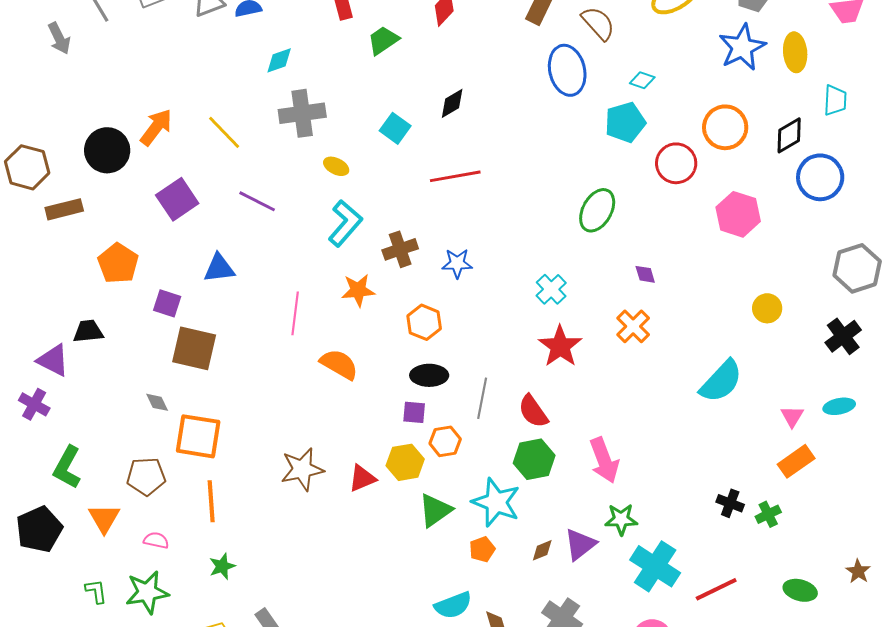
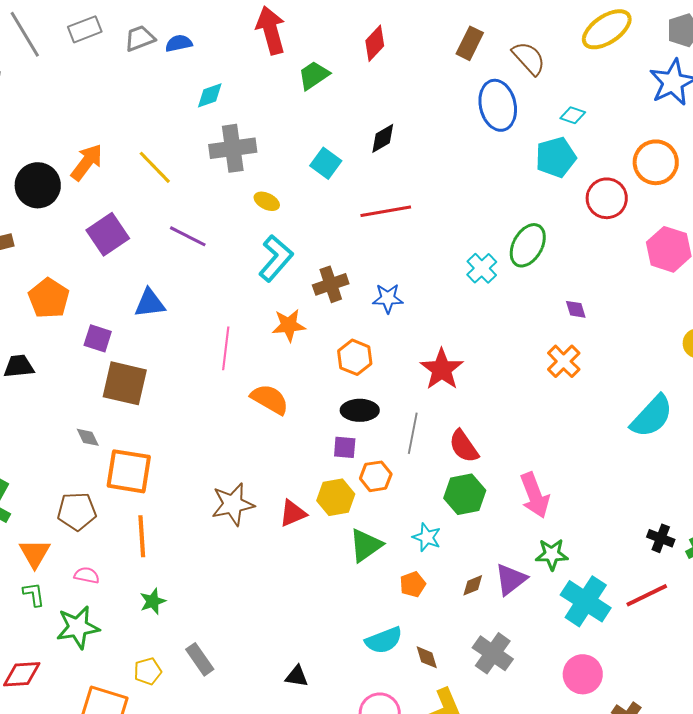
cyan cross: (551, 289) -> (482, 268), moved
red star: (560, 346) -> (442, 369), moved
cyan star: (496, 502) -> (427, 537), size x0.6
red line: (716, 589) -> (647, 595), moved
green L-shape: (96, 591) -> (34, 594), moved

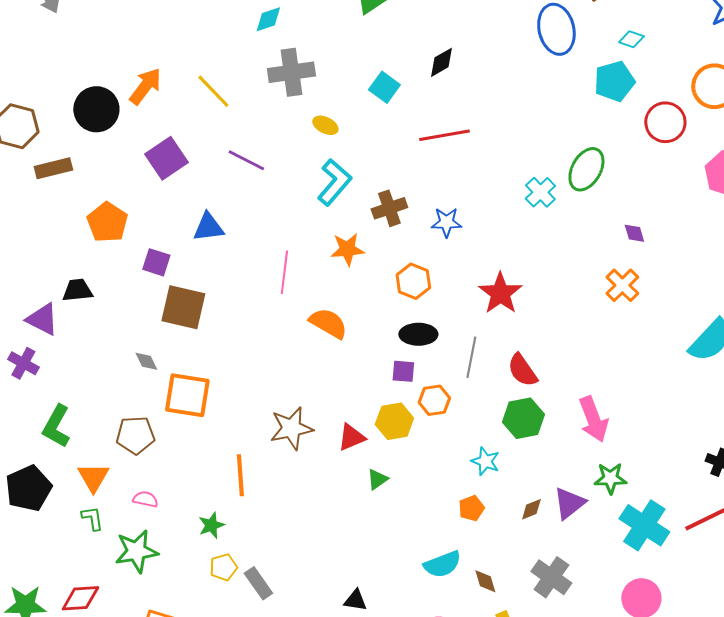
orange line: (142, 536) -> (240, 475), moved
green triangle: (366, 545) -> (377, 479), moved, size x0.6
yellow pentagon: (148, 671) -> (223, 567), moved

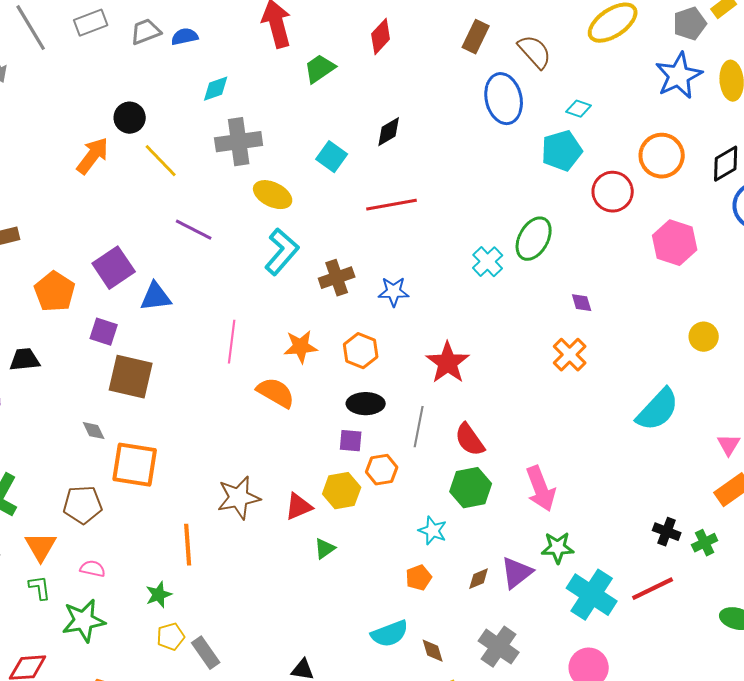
black circle: (96, 109) -> (130, 118), moved, size x0.7
yellow ellipse: (325, 125) -> (273, 195), size x1.5
purple square: (166, 158) -> (114, 268), moved
orange star: (347, 249) -> (301, 347), moved

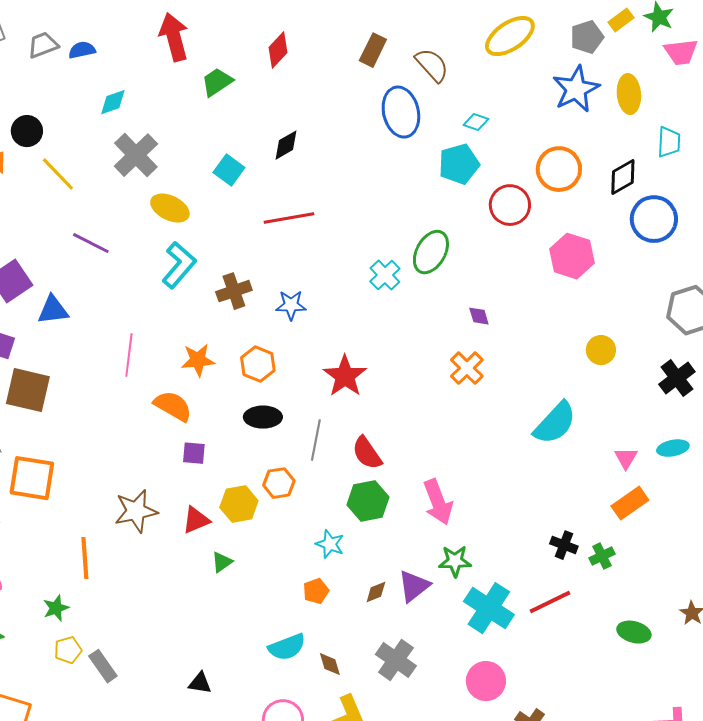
gray cross: (239, 142) -> (136, 155), turned -36
purple square: (351, 441) -> (194, 453), moved

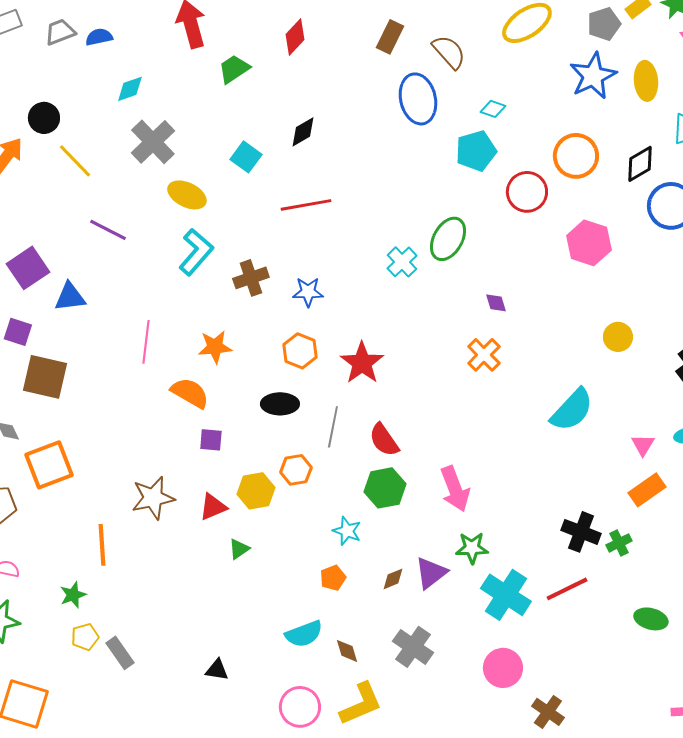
orange hexagon: (258, 364) -> (300, 351), moved
orange square: (32, 478) -> (49, 465), turned -30
black cross: (564, 545) -> (581, 532), size x1.4

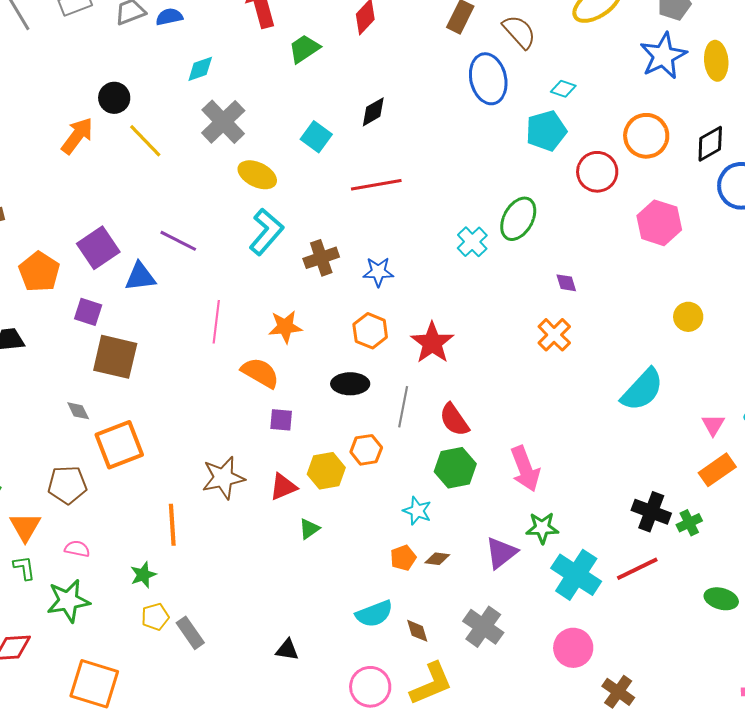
purple line: (108, 230) -> (178, 241), moved
brown diamond: (393, 579) -> (437, 559), moved, turned 30

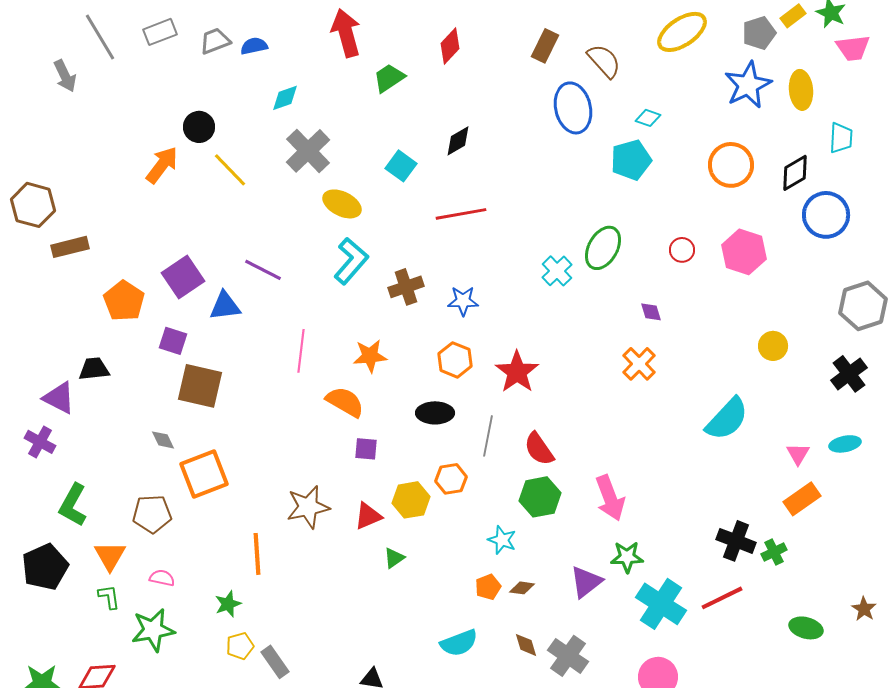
red circle: (597, 172) -> (682, 250), moved, size x0.6
brown diamond: (417, 631) -> (526, 645), moved

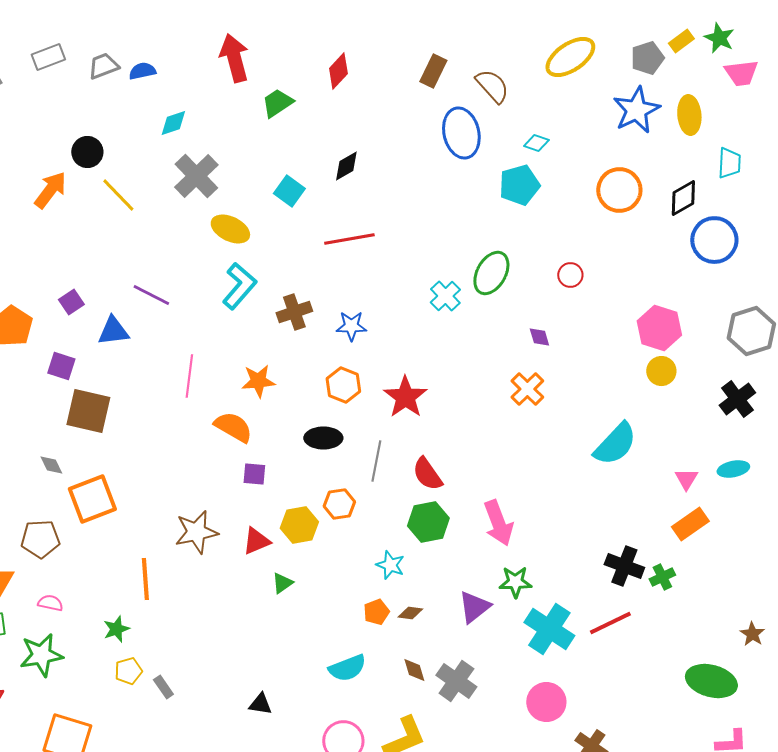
pink hexagon: (744, 252) -> (659, 328), moved
purple square: (183, 277) -> (71, 302), size x0.6
green ellipse: (806, 628) -> (711, 681), moved, size x1.5
gray rectangle: (275, 662) -> (163, 687), size x0.7

